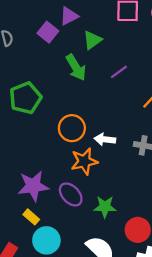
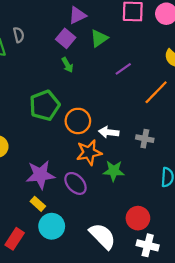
purple square: (48, 32) -> (66, 38), moved
green arrow: (76, 67) -> (67, 65), moved, size x0.6
green pentagon: (25, 98) -> (45, 105), moved
green star: (105, 207) -> (114, 171), moved

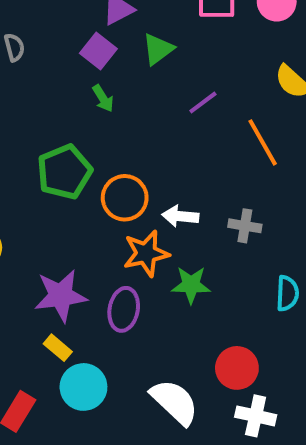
orange line: (156, 92) -> (263, 142), turned -72
purple ellipse: (75, 183) -> (124, 309), turned 55

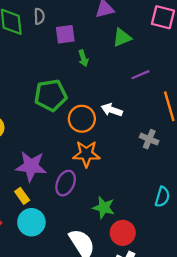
purple square: (98, 51) -> (65, 34), moved, turned 30
white arrow: (180, 216) -> (112, 110), moved
gray cross: (245, 226) -> (149, 139), moved
green star: (191, 285) -> (104, 208), moved

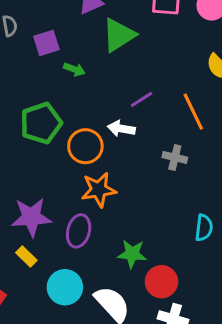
green triangle: (122, 38) -> (119, 35), size x1.4
green arrow: (83, 58) -> (74, 69), turned -42
purple line: (140, 75) -> (142, 99), moved
cyan circle: (31, 222) -> (65, 287), moved

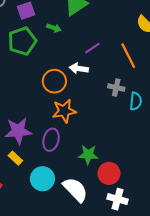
green arrow: (74, 69) -> (54, 28), moved
green pentagon: (41, 123) -> (22, 41), moved
cyan semicircle: (204, 228) -> (136, 101), moved

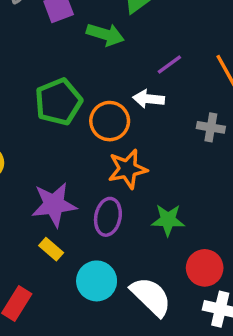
green arrow: (54, 28) -> (105, 34), size x1.5
green pentagon: (22, 41) -> (58, 102), moved
green star: (88, 155) -> (168, 220), moved

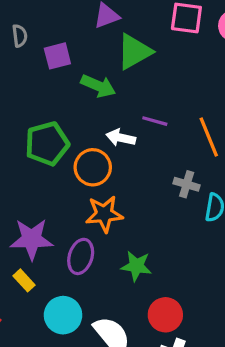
purple line: (169, 65) -> (155, 121), turned 45
white arrow: (149, 99) -> (121, 138), moved

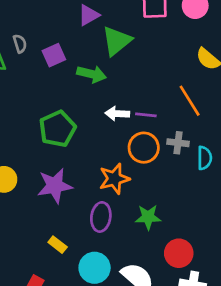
purple line: (155, 121) -> (146, 115), moved
orange circle: (93, 167) -> (144, 148), moved
purple star: (32, 239) -> (55, 186), moved

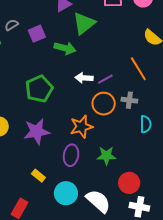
gray semicircle: (20, 44) -> (12, 25), turned -104
purple line: (146, 115) -> (105, 79), turned -35
cyan semicircle: (204, 158) -> (146, 124), moved

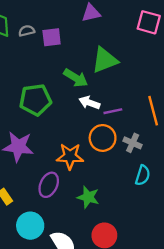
green triangle: (84, 23) -> (105, 60), moved
gray semicircle: (12, 25) -> (27, 31), moved
green arrow: (65, 48) -> (76, 78), moved

